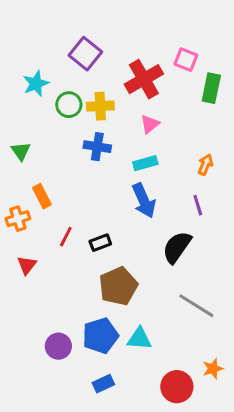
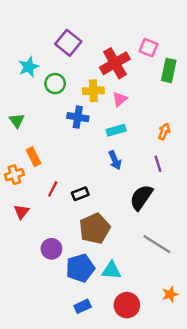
yellow cross: (100, 106) -> (93, 91), moved
blue arrow: (144, 201) -> (115, 160), size x0.7
purple circle: (58, 346) -> (51, 249), moved
red circle: (177, 387) -> (127, 305), moved

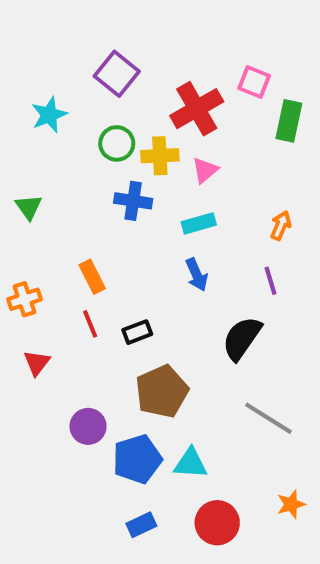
green circle: (55, 84) -> (117, 143), moved
orange rectangle: (34, 157) -> (92, 277), moved
red line: (53, 189) -> (90, 324), turned -49

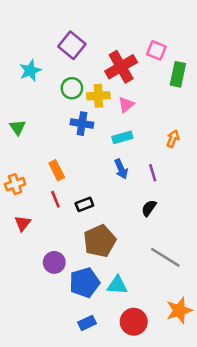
purple line: (271, 281) -> (153, 173), moved
black semicircle: (242, 338) -> (149, 208), size x0.6
orange star: (291, 504) -> (179, 310), size x1.5

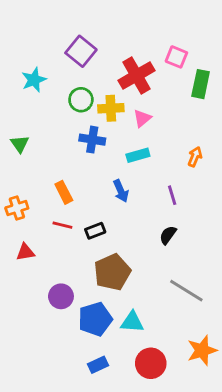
blue arrow: (121, 169) -> (121, 191), moved
red line: (55, 199) -> (62, 225), turned -54
red triangle: (23, 223) -> (25, 252), turned 42

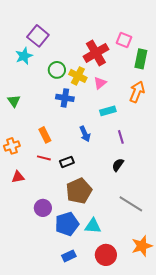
purple square: (81, 51) -> (38, 36), moved
yellow cross: (111, 108) -> (78, 76), turned 30
cyan rectangle: (138, 155) -> (108, 111), moved
orange arrow: (195, 157) -> (137, 92), moved, size x1.5

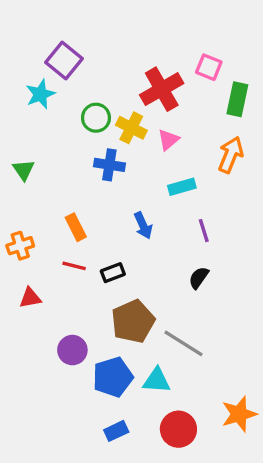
gray line: (131, 204) -> (184, 343), moved

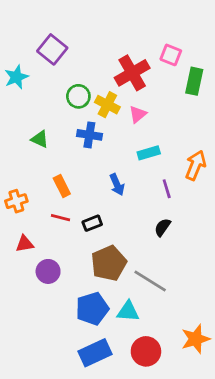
cyan star: (40, 94) -> (16, 77), moved
orange arrow: (231, 155) -> (196, 165), moved
green triangle: (24, 170) -> (40, 139), moved, turned -30
purple circle: (72, 350) -> (48, 271), moved
blue rectangle: (116, 431) -> (95, 353), size x1.6

